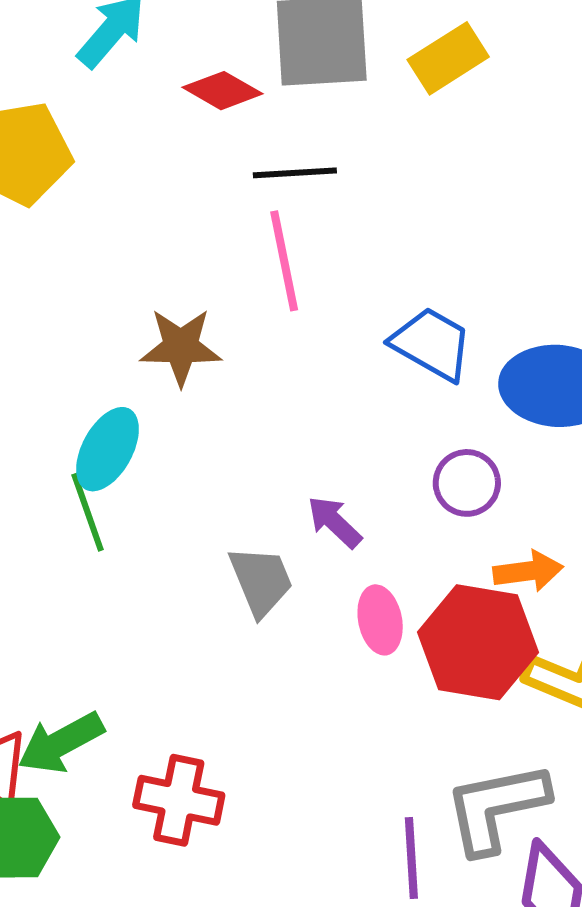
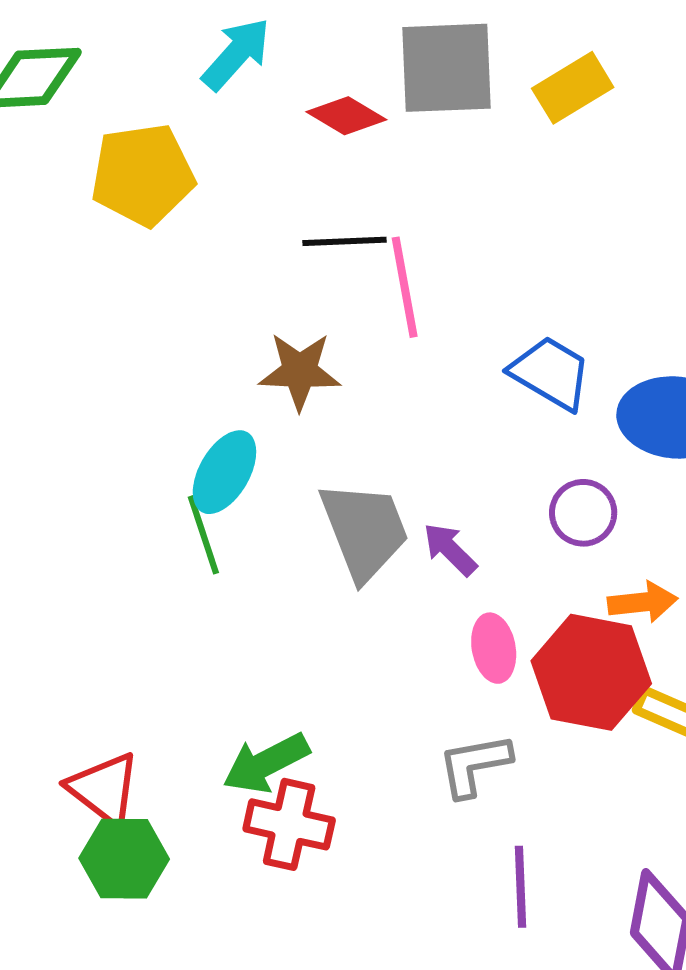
black line: (295, 173) -> (344, 241), moved
gray trapezoid: (261, 581) -> (364, 531), moved, size x1.4
green arrow: (61, 743) -> (266, 763), moved
gray L-shape: (496, 808) -> (474, 765), moved, size x0.7

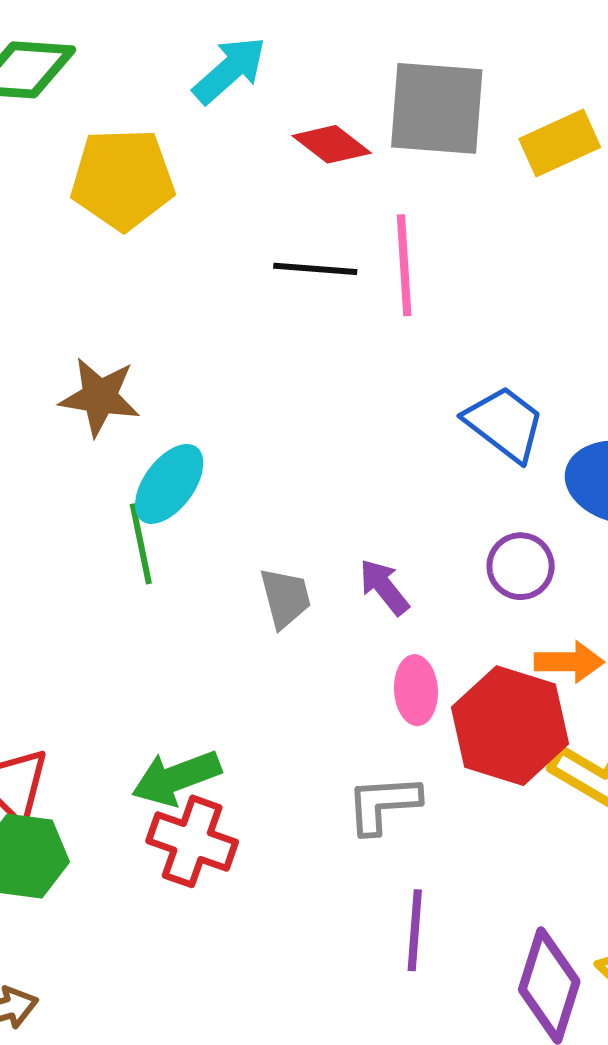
pink line: (405, 287) -> (404, 265), moved
brown star: (300, 371) -> (100, 397), moved
gray trapezoid: (364, 531) -> (285, 598), moved, size x0.6

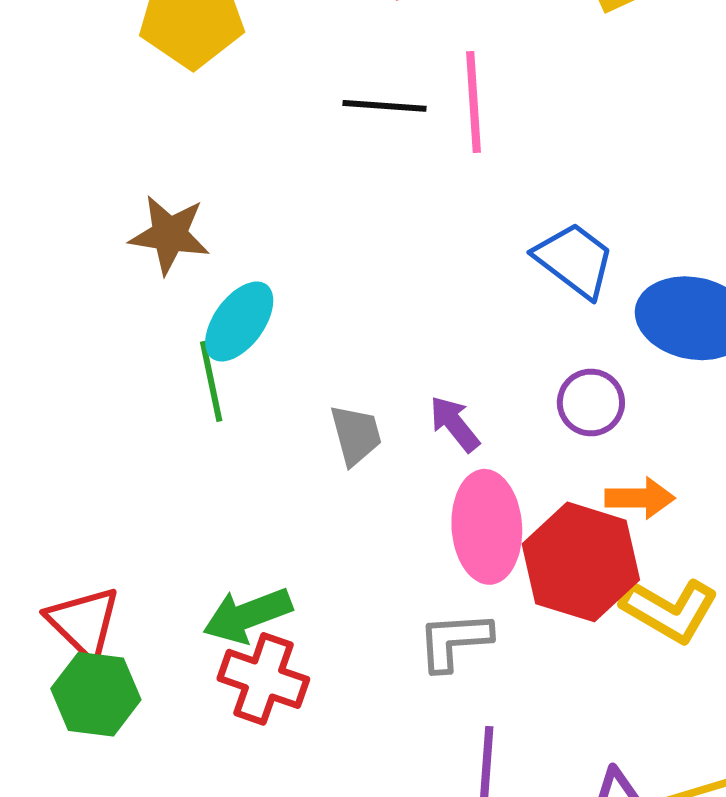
pink ellipse: (416, 690) -> (487, 527), size x1.6

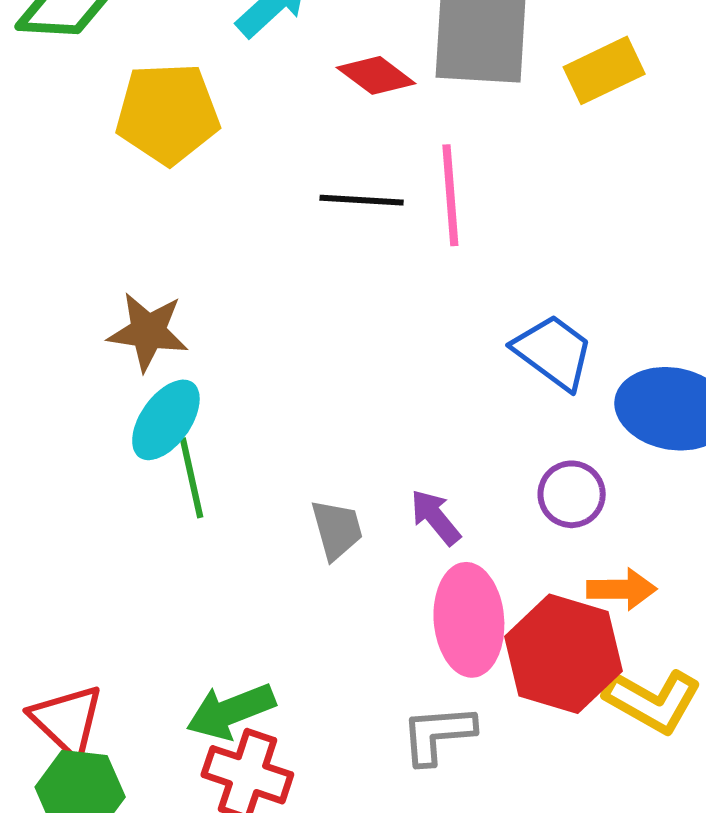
cyan ellipse: (239, 322) -> (166, 420), moved

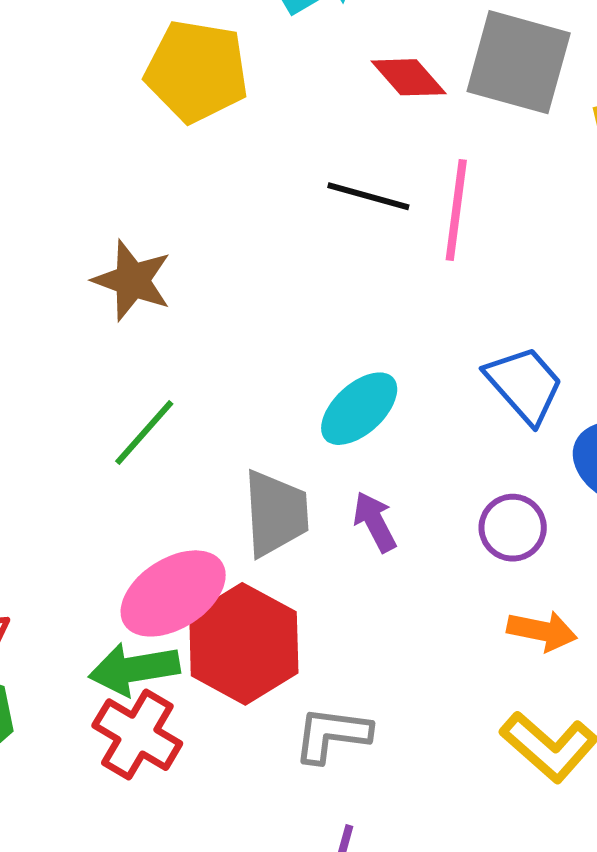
cyan ellipse: (166, 420) -> (359, 409), moved
green line: (191, 478) -> (144, 433), turned 42
gray trapezoid: (337, 530) -> (276, 513), size x1.4
pink ellipse: (469, 620) -> (173, 593), moved, turned 50
red hexagon: (563, 654) -> (244, 644), moved

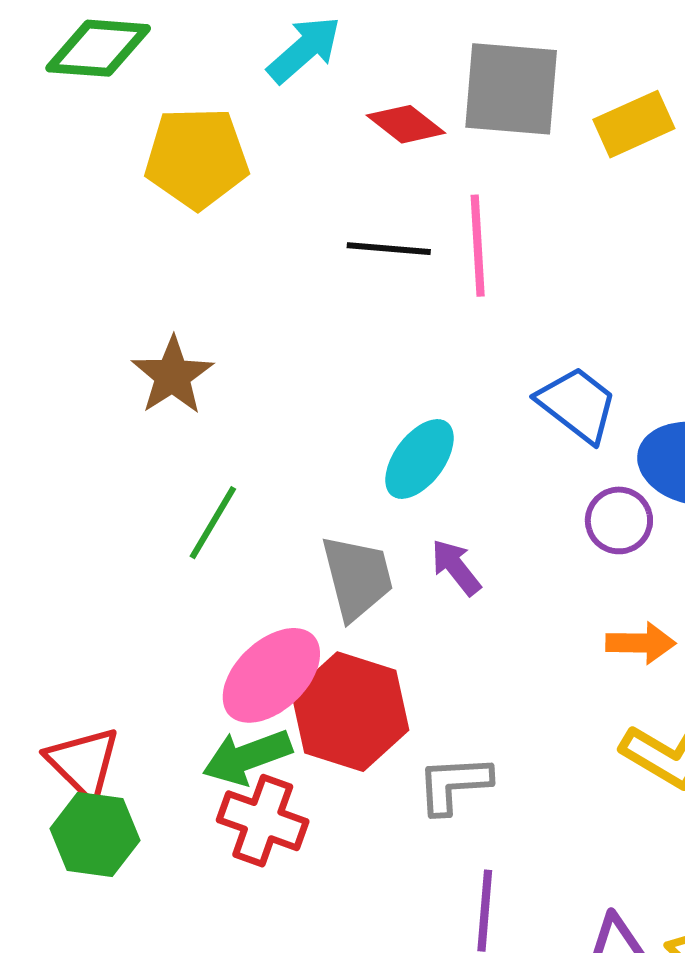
brown star: (132, 280) -> (173, 376), turned 30
purple circle: (513, 528) -> (619, 520), moved

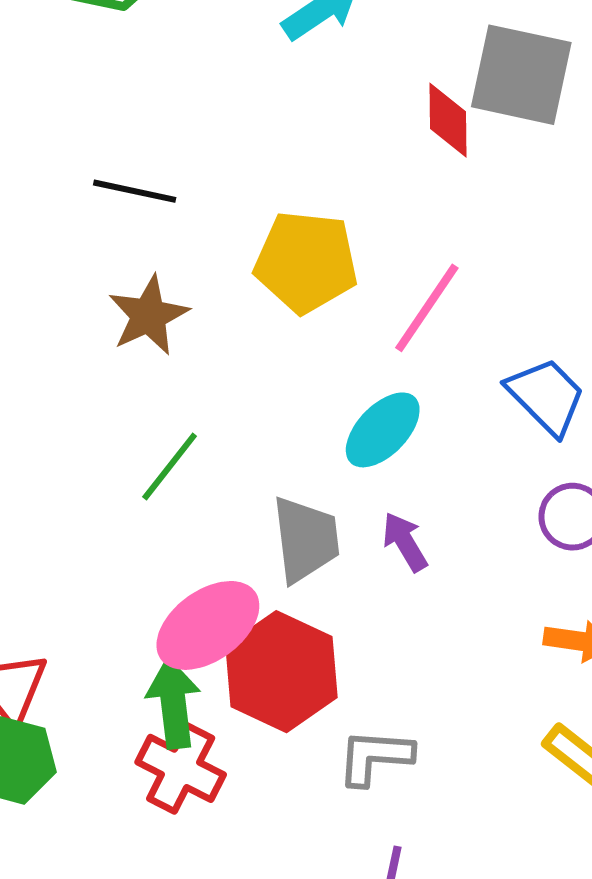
red diamond: (406, 124) -> (448, 120), moved, turned 44
yellow pentagon: (197, 158) -> (306, 262), moved
pink line: (478, 246) -> (427, 308), moved, turned 30
black line: (389, 249) -> (135, 191), moved
green arrow: (247, 757) -> (173, 703), turned 96

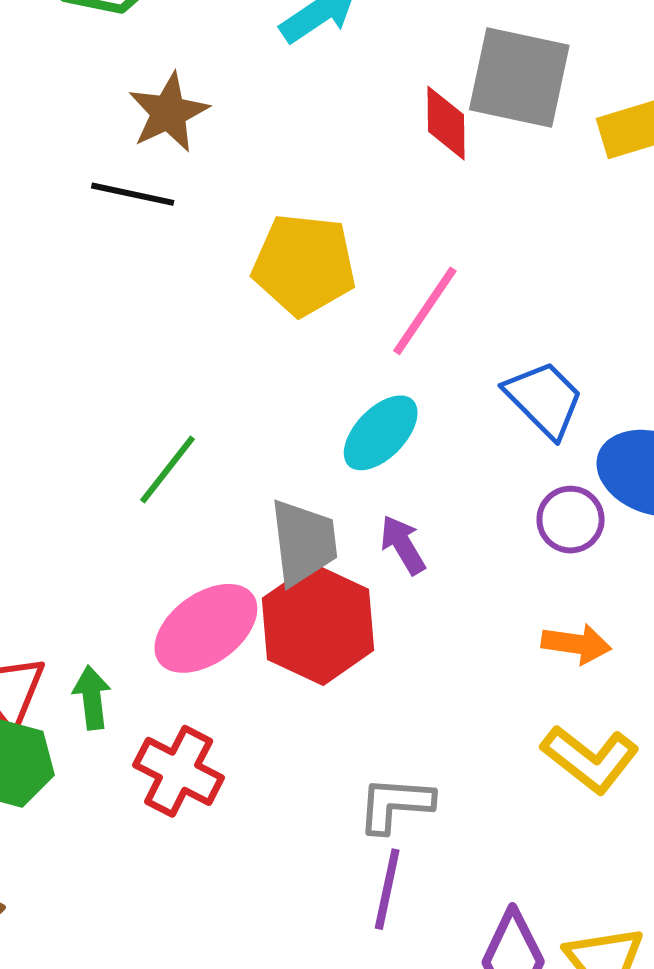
brown star: (149, 315) -> (168, 113), moved
red hexagon: (281, 672) -> (318, 624), moved
green arrow: (173, 703) -> (92, 698), moved, size x0.7
gray L-shape: (375, 757) -> (395, 805), moved

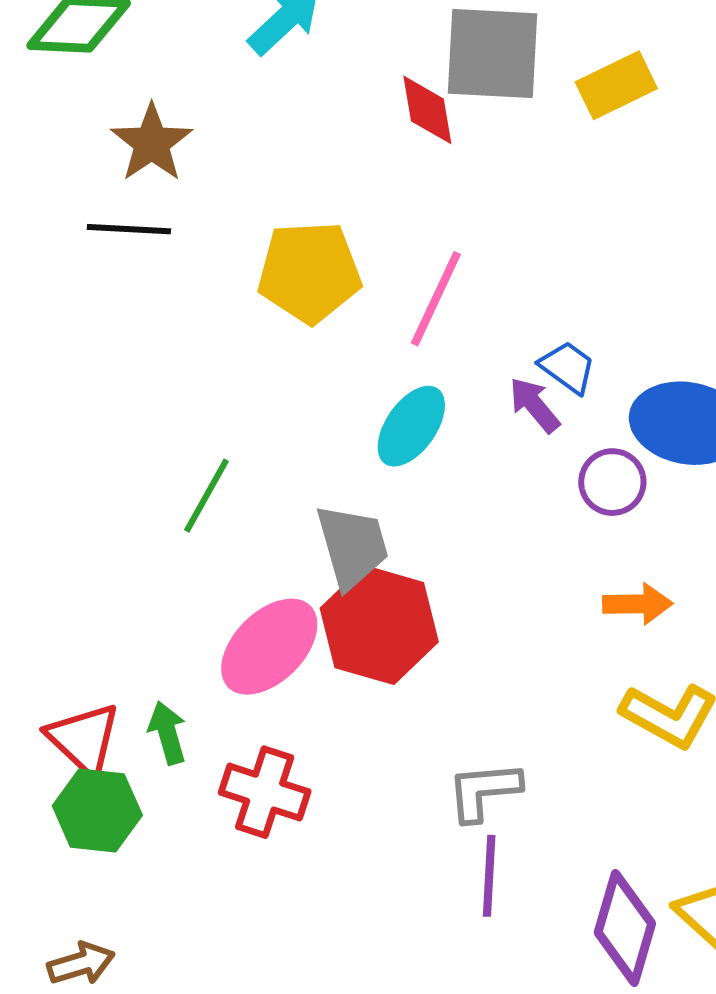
blue trapezoid: (544, 399) -> (567, 367), size x0.7
purple arrow: (403, 545) -> (534, 405), moved

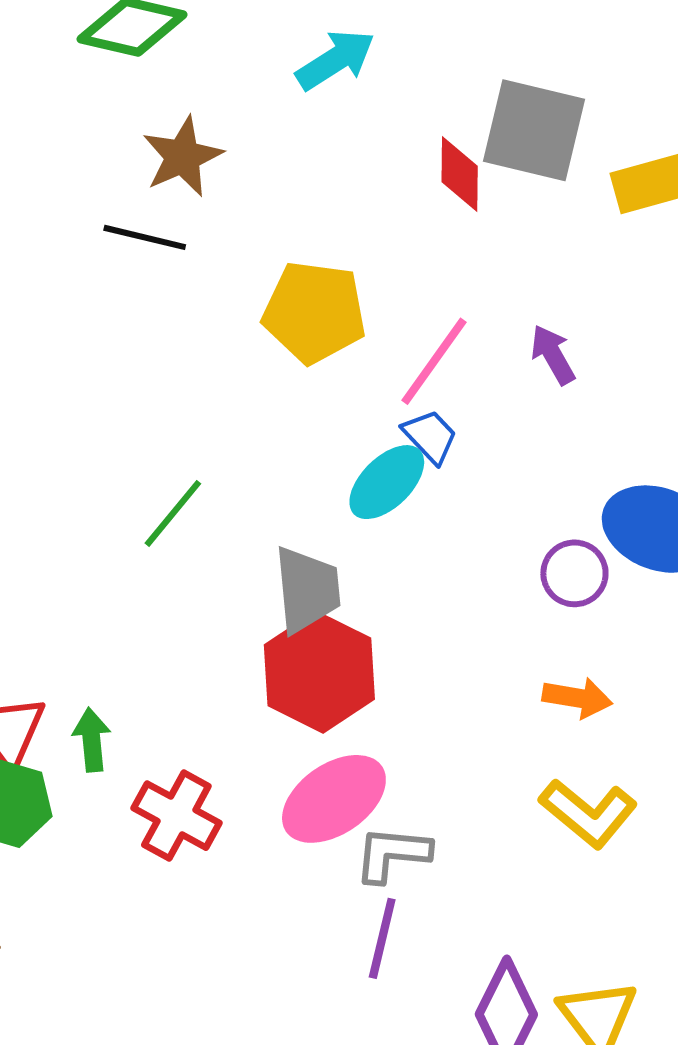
blue trapezoid: (567, 367) -> (430, 436), moved
purple arrow: (534, 405) -> (553, 355), moved
pink ellipse: (269, 647) -> (334, 799), moved

